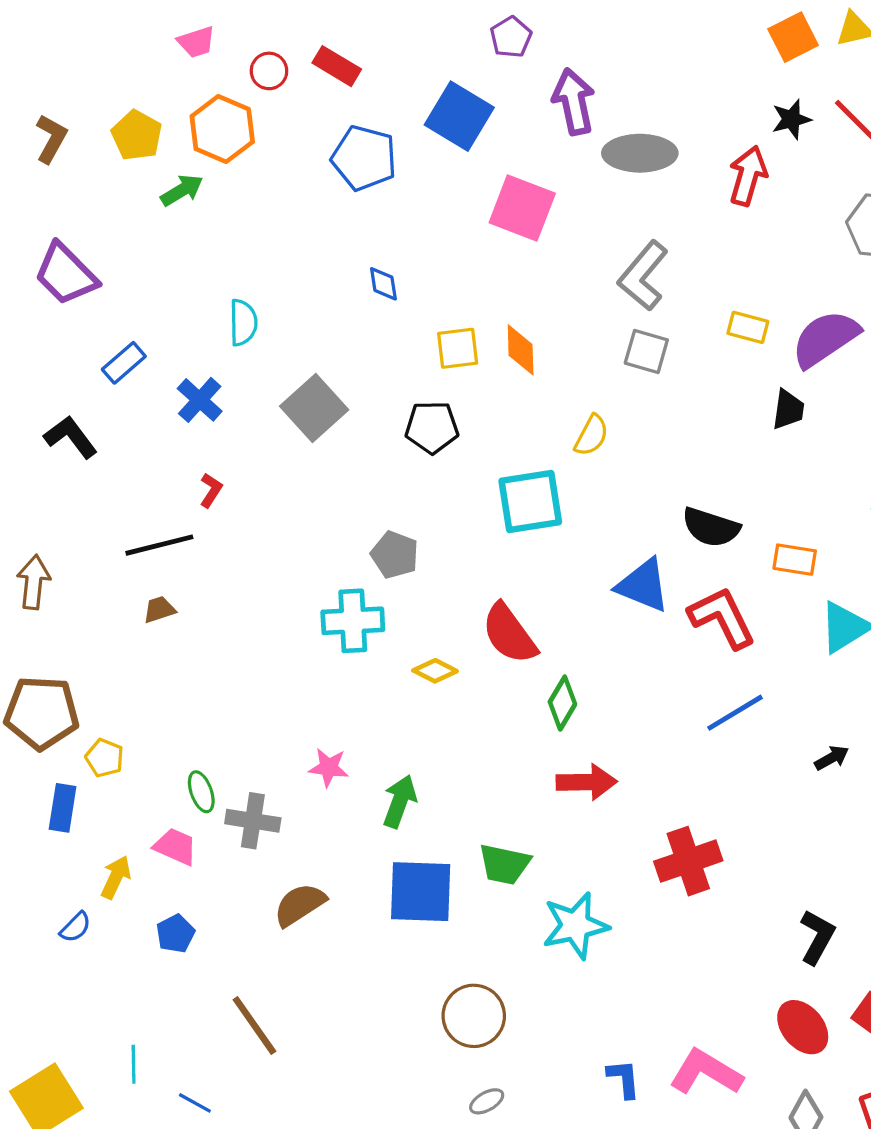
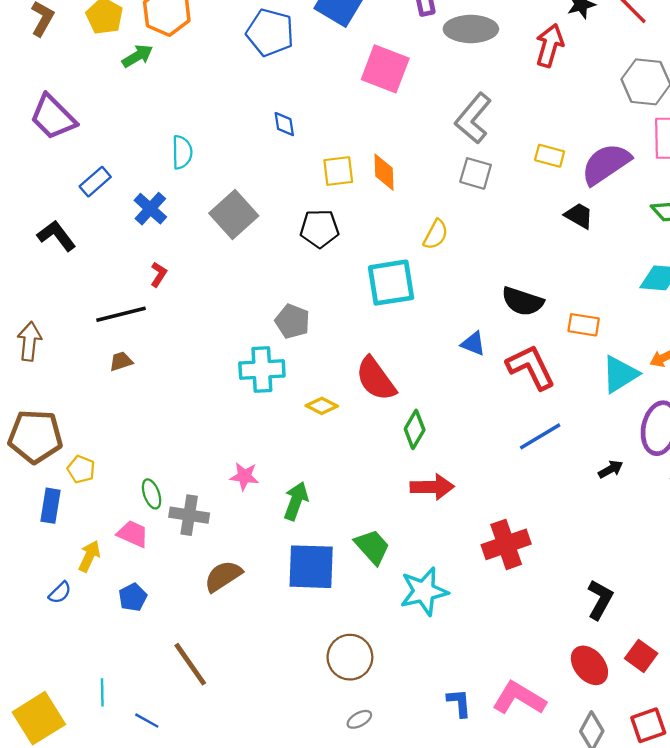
black trapezoid: (788, 410) -> (579, 216), turned -68
blue triangle: (643, 585) -> (473, 344), size x0.6
green trapezoid: (504, 864) -> (372, 547), turned -144

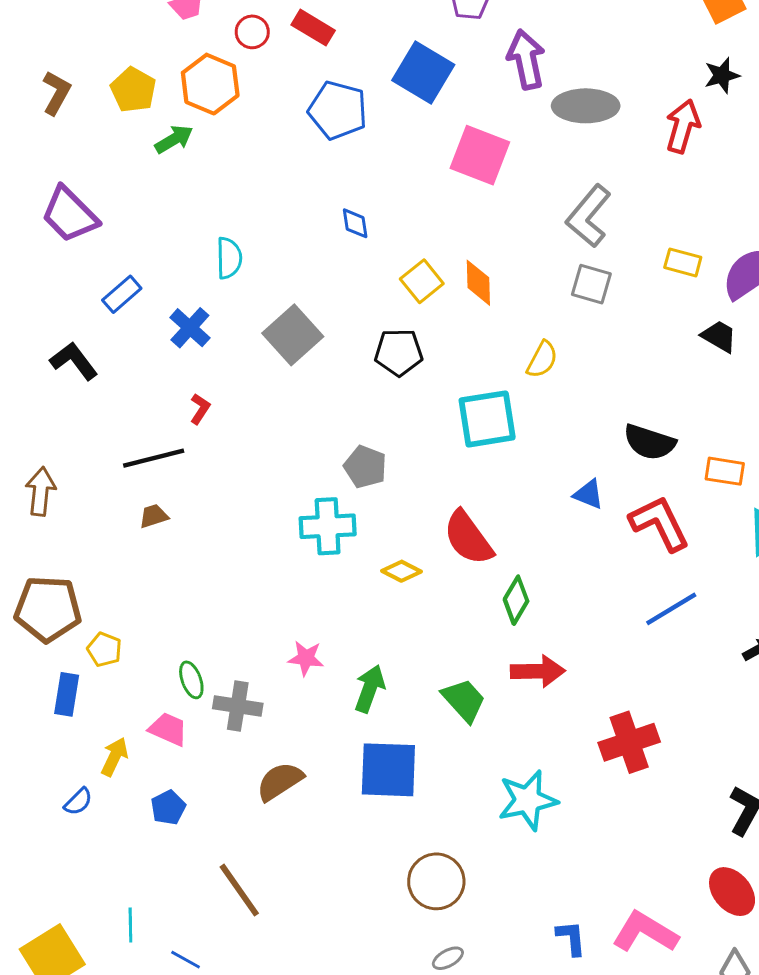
yellow square: (338, 171) -> (422, 281), turned -32
green trapezoid: (372, 547) -> (464, 700), moved

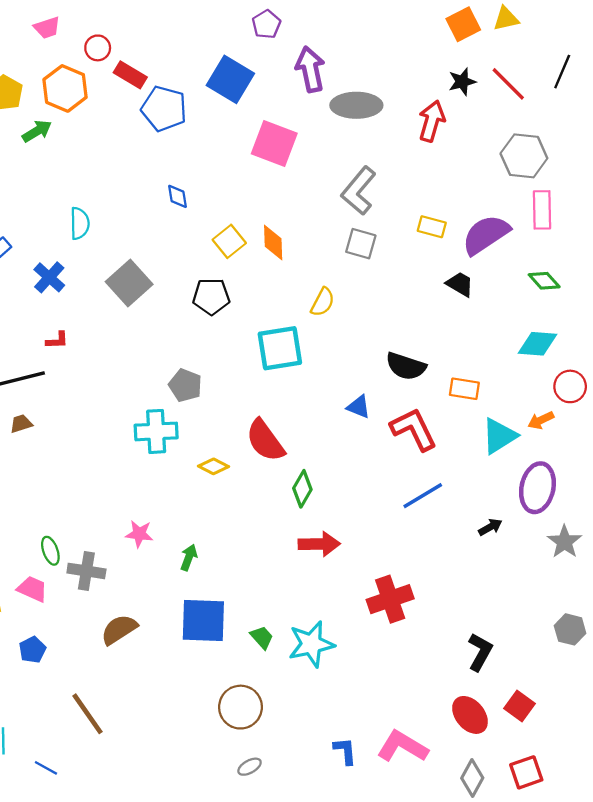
red rectangle: (313, 28) -> (130, 75), moved
red L-shape: (200, 409) -> (57, 340), turned 55
green arrow: (370, 689) -> (189, 557), size x0.7
green trapezoid: (464, 700) -> (262, 637), moved, size x0.7

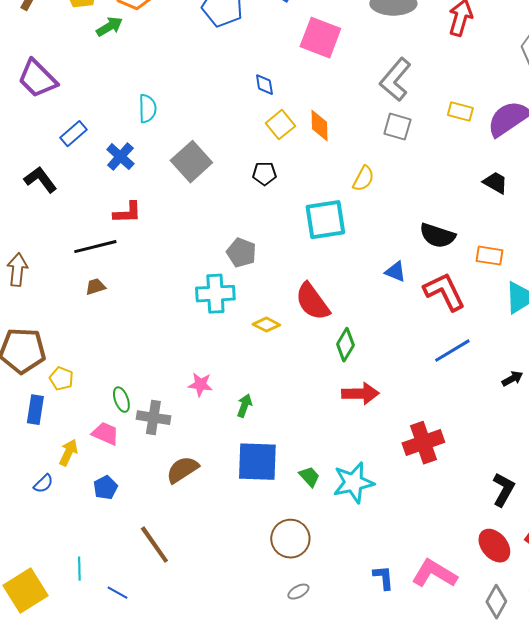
blue diamond: (178, 196) -> (264, 85), moved
black trapezoid: (460, 284) -> (495, 183), moved
black pentagon: (211, 296) -> (264, 174), size x0.7
red L-shape: (57, 340) -> (127, 213), size x1.4

